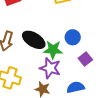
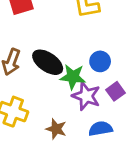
purple star: (50, 68) -> (86, 96), moved

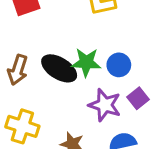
green star: (73, 77) -> (86, 62), moved

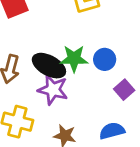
purple star: (105, 105) -> (53, 90), moved

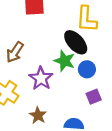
black ellipse: (49, 66) -> (76, 42), moved

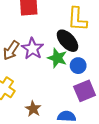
purple star: (41, 78) -> (32, 49), moved
purple square: (94, 97) -> (85, 91), size x1.5

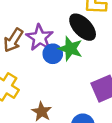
blue circle: (78, 66) -> (53, 54), moved

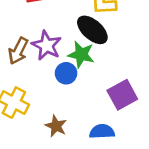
blue circle: (53, 54) -> (66, 73), moved

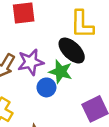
purple star: (47, 45) -> (31, 62), turned 30

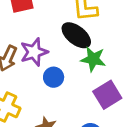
green star: (61, 72) -> (93, 59), moved

